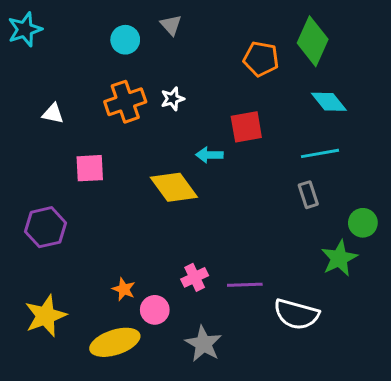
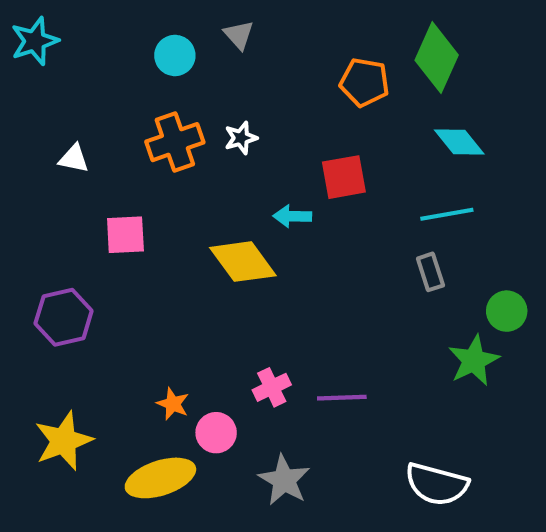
white semicircle: (296, 314) -> (437, 484), moved

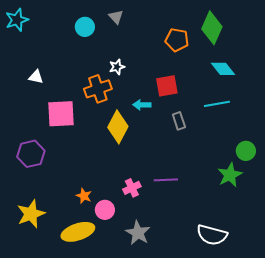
orange cross: (175, 142) -> (98, 89), moved
pink square: (125, 235) -> (61, 114), size x1.4
yellow diamond: (243, 262) -> (118, 127), turned 64
gray rectangle: (430, 272) -> (179, 121), moved
purple line: (342, 398) -> (166, 180), moved

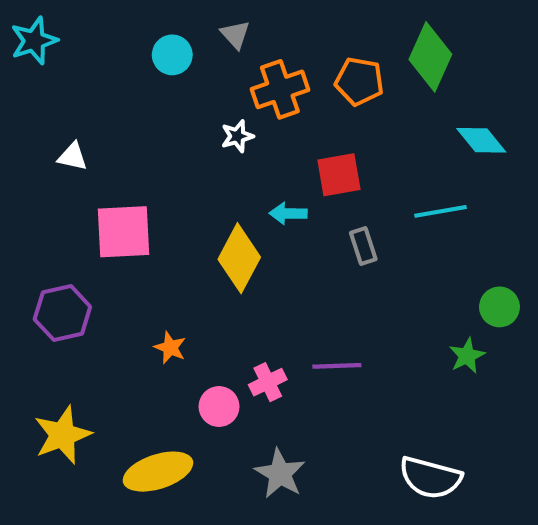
cyan diamond: (223, 69) -> (481, 140), moved
orange cross: (98, 89) -> (280, 89), moved
green star: (230, 175) -> (467, 356), size x0.7
orange star: (84, 196) -> (170, 348), moved
pink circle: (105, 210) -> (219, 407), moved

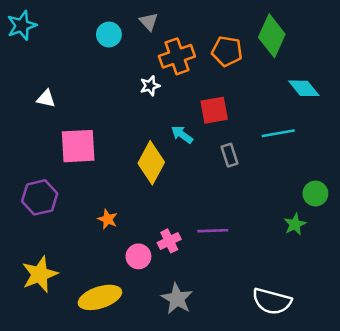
cyan arrow: (288, 213) -> (182, 135), turned 35

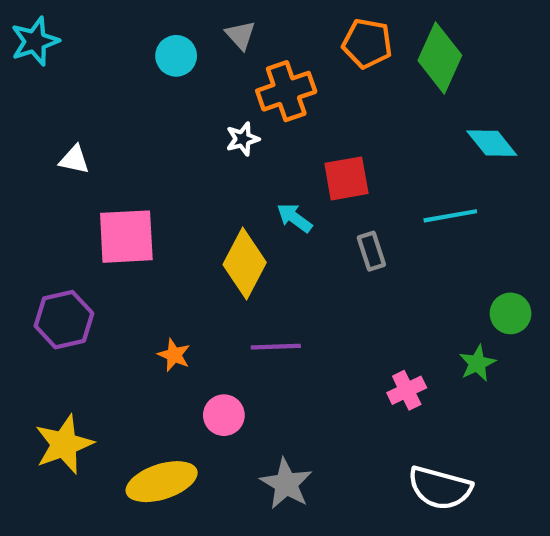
orange pentagon: (227, 51) -> (367, 43), moved
purple line: (213, 231) -> (276, 347), moved
pink cross: (169, 241) -> (407, 390), moved

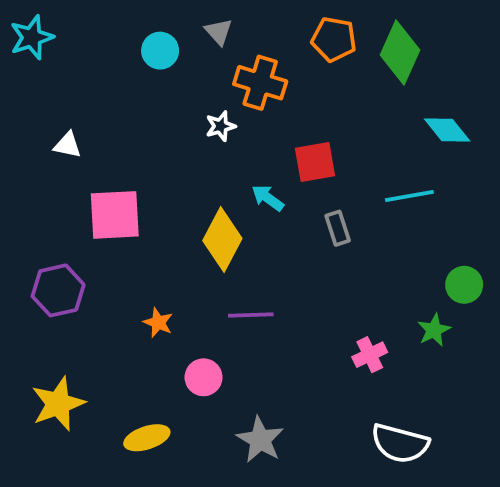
orange cross: (286, 91) -> (260, 83), turned 36
yellow ellipse: (162, 482) -> (147, 438), size x0.7

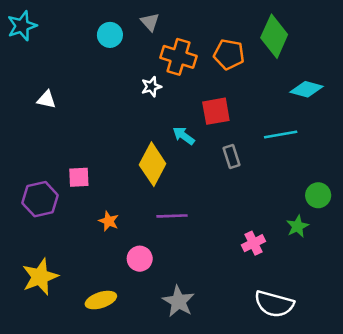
orange pentagon: (334, 39) -> (229, 54), moved
cyan diamond: (447, 130) -> (307, 89), turned -36
pink square: (115, 215) -> (79, 177), moved, size x0.6

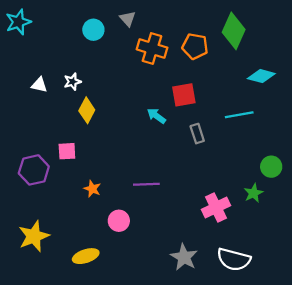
white star: (151, 87) -> (72, 82), moved
yellow diamond: (153, 164) -> (87, 110), moved, size x0.7
pink cross: (253, 243) -> (216, 207), size x1.4
gray star: (178, 301) -> (184, 257), moved

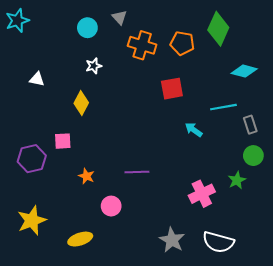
white star: (72, 82) -> (94, 66), moved
cyan arrow: (156, 116) -> (194, 130), moved
gray rectangle: (197, 134) -> (250, 125), moved

